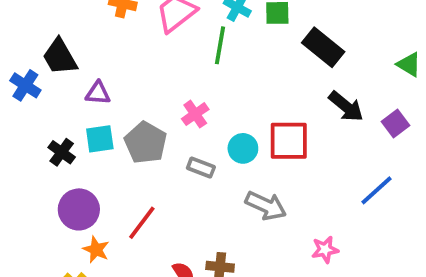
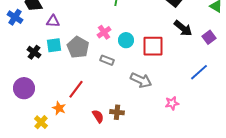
cyan circle: (243, 148) -> (126, 40), moved
purple circle: (79, 209) -> (24, 88), moved
orange star: (96, 250) -> (59, 108), moved

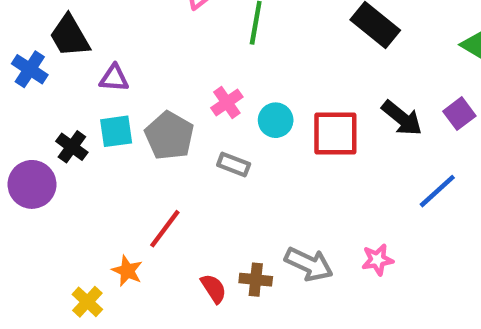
black arrow: (183, 28) -> (402, 118), moved
gray arrow: (141, 80) -> (309, 264), moved
purple circle: (24, 88) -> (32, 184), moved

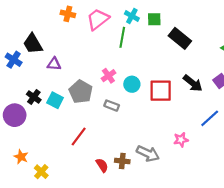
cyan square: (116, 131) -> (55, 100), moved, turned 35
pink star: (377, 260) -> (181, 140), moved
orange star: (127, 271) -> (21, 157), moved

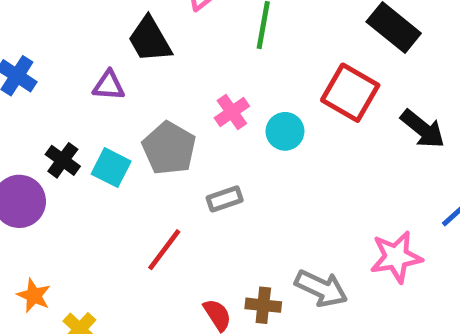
black trapezoid: (33, 44) -> (150, 40), moved
red square: (161, 91) -> (350, 93), moved, turned 30
gray rectangle: (112, 106) -> (225, 199), moved, turned -40
pink star: (181, 140) -> (396, 257), size x1.5

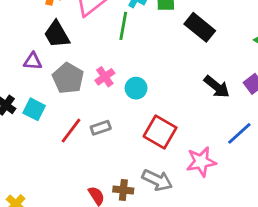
red square: (350, 93) -> (160, 132), moved
gray pentagon: (169, 148) -> (68, 78), moved
red line: (164, 250) -> (71, 131), moved

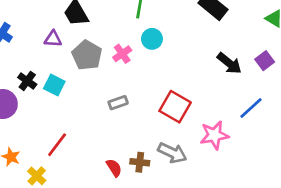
cyan circle: (136, 88) -> (152, 39), moved
red line: (71, 131) -> (57, 145), moved

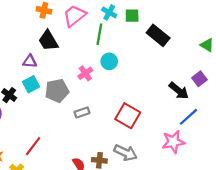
gray pentagon: (87, 55) -> (57, 91), moved, turned 30
black arrow: (229, 63) -> (179, 91), moved
cyan square: (54, 85) -> (31, 84), moved, turned 35
pink star: (214, 135) -> (173, 142), moved

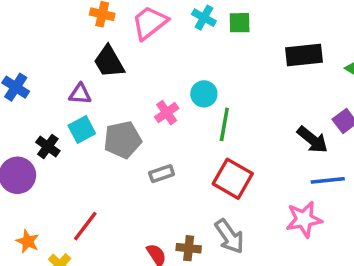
green line: (99, 34) -> (224, 124), moved
black rectangle: (158, 35) -> (304, 55), moved, turned -45
blue line: (189, 117) -> (328, 180), turned 36
gray arrow: (125, 153) -> (229, 236), turned 30

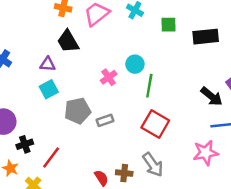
green square: (240, 23) -> (168, 25), moved
gray pentagon: (123, 140) -> (77, 111), moved
black cross: (48, 146) -> (25, 144), moved, turned 35

